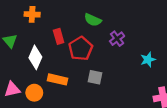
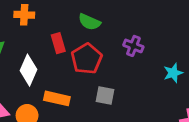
green semicircle: (93, 20) -> (89, 22), moved
purple cross: (117, 39) -> (133, 46), turned -32

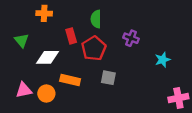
green semicircle: (89, 22) -> (96, 19), turned 66
white diamond: (28, 70) -> (47, 57), turned 65

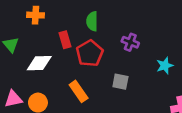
gray square: (108, 78) -> (120, 82), moved
orange rectangle: (70, 80) -> (79, 91), moved, turned 42

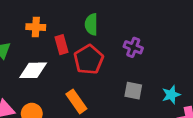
orange cross: (35, 15) -> (36, 27), moved
cyan star: (165, 66) -> (171, 95), moved
gray square: (120, 82) -> (133, 91), moved

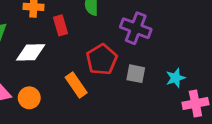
purple cross: (133, 47) -> (136, 28), size x1.5
red pentagon: (89, 60) -> (102, 59), moved

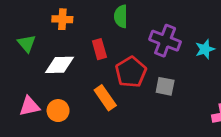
red rectangle: (60, 25) -> (99, 49), moved
cyan star: (176, 78) -> (205, 49), moved

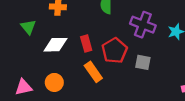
red rectangle: (99, 49) -> (86, 43), moved
pink triangle: (30, 106) -> (24, 87), moved

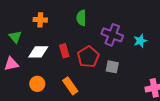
orange rectangle: (93, 72) -> (70, 86), moved
pink triangle: (24, 87) -> (11, 64), moved

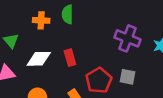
green semicircle: (81, 18) -> (67, 14), moved
red pentagon: (88, 57) -> (99, 80), moved

